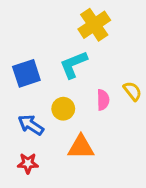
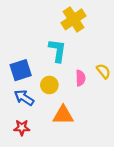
cyan L-shape: (74, 65) -> (57, 50), turned 120
blue square: (26, 73) -> (21, 70), moved

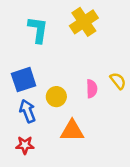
cyan L-shape: (57, 50) -> (38, 30), moved
blue arrow: (24, 98) -> (27, 111), turned 36

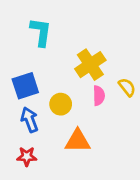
yellow cross: (84, 22) -> (90, 65), moved

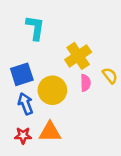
yellow circle: (61, 104) -> (52, 90), size x1.5
orange triangle: (78, 141) -> (50, 132), moved

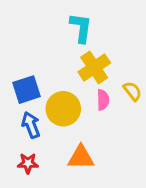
cyan L-shape: (35, 28) -> (81, 28), moved
orange triangle: (50, 132) -> (81, 157), moved

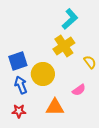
cyan L-shape: (81, 28) -> (70, 19), moved, turned 40
pink semicircle: (103, 100) -> (79, 90), moved, turned 56

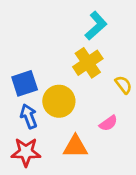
red star: (19, 111) -> (26, 152), size x1.5

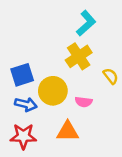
blue arrow: (29, 116) -> (26, 104), turned 125
pink semicircle: (108, 123) -> (84, 102), moved, turned 42

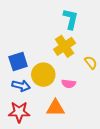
cyan L-shape: (86, 23) -> (71, 19), turned -35

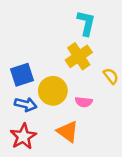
orange triangle: (55, 108) -> (68, 132), turned 36
red star: (19, 112) -> (23, 136), turned -30

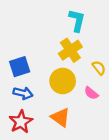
yellow circle: (53, 91) -> (63, 81), moved
pink semicircle: (84, 102) -> (91, 93), moved, turned 32

